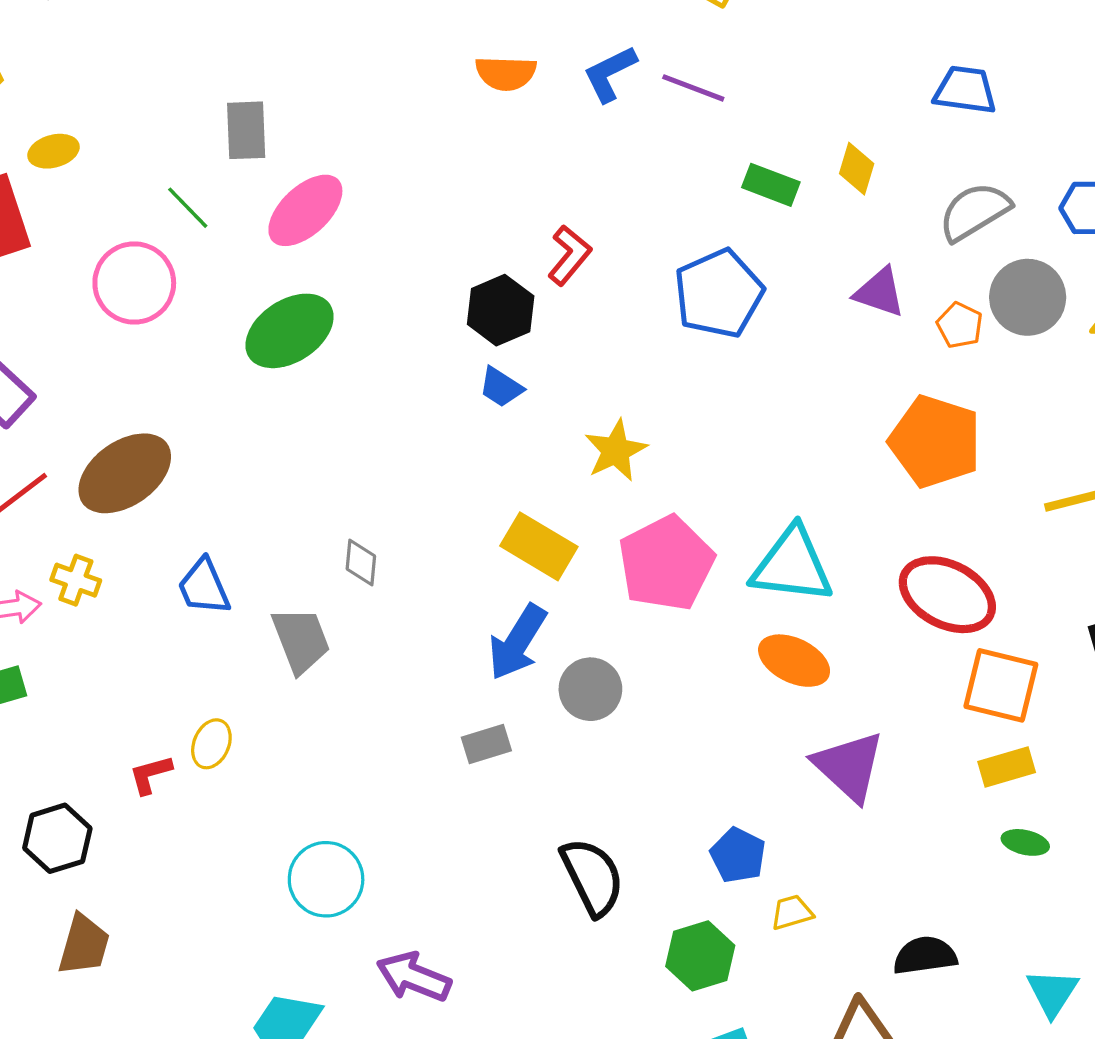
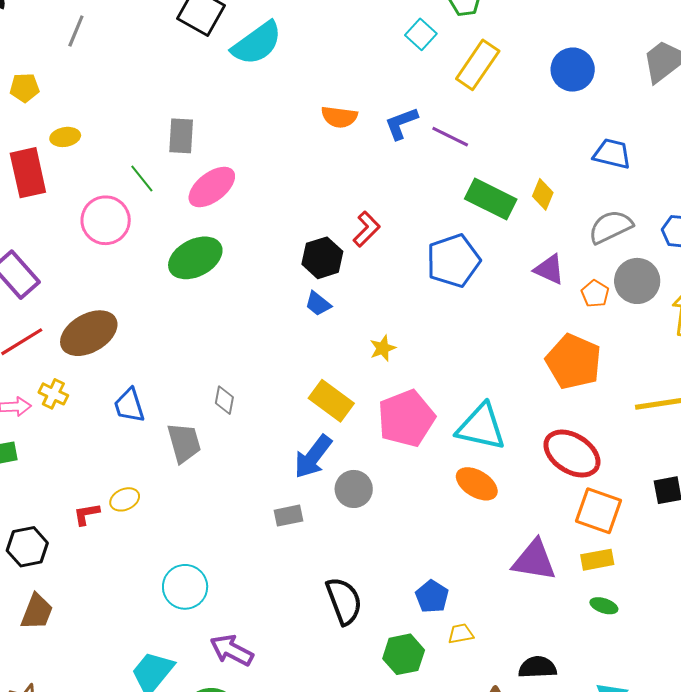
green rectangle: (771, 185) -> (491, 199), size x1.5
yellow star: (616, 450) -> (383, 348), size x0.7
yellow ellipse: (211, 744) -> (125, 499), turned 36
purple triangle: (849, 766) -> (534, 560), moved, turned -39

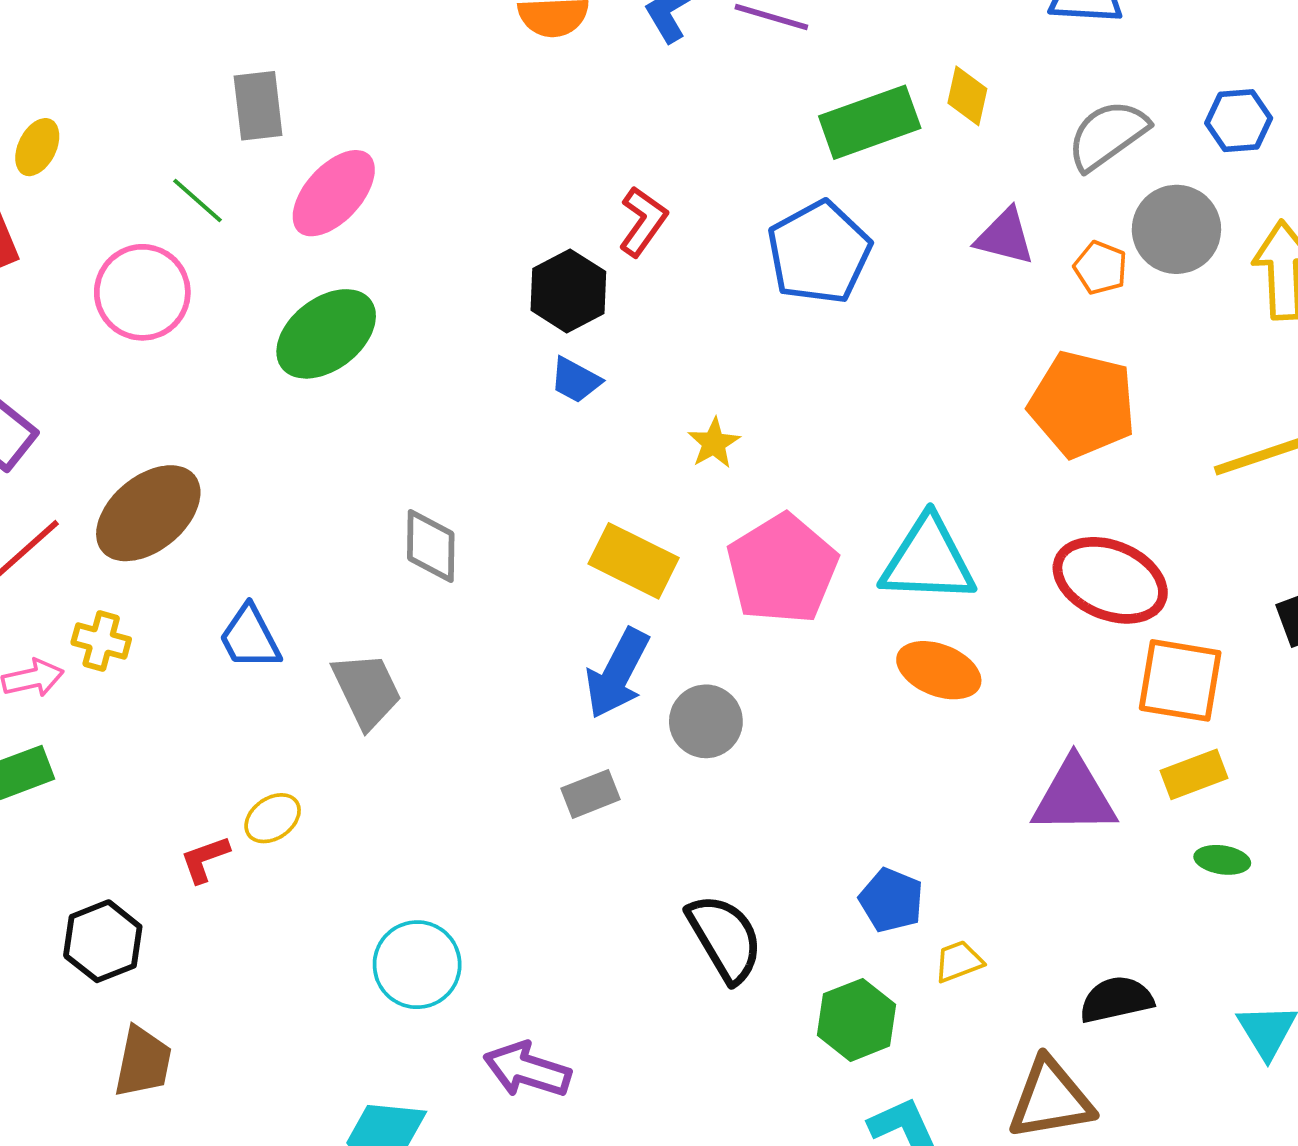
yellow ellipse: (65, 137) -> (37, 147), turned -44
green rectangle: (491, 199) -> (870, 122), turned -36
gray diamond: (224, 400) -> (431, 546), moved, size x1.4

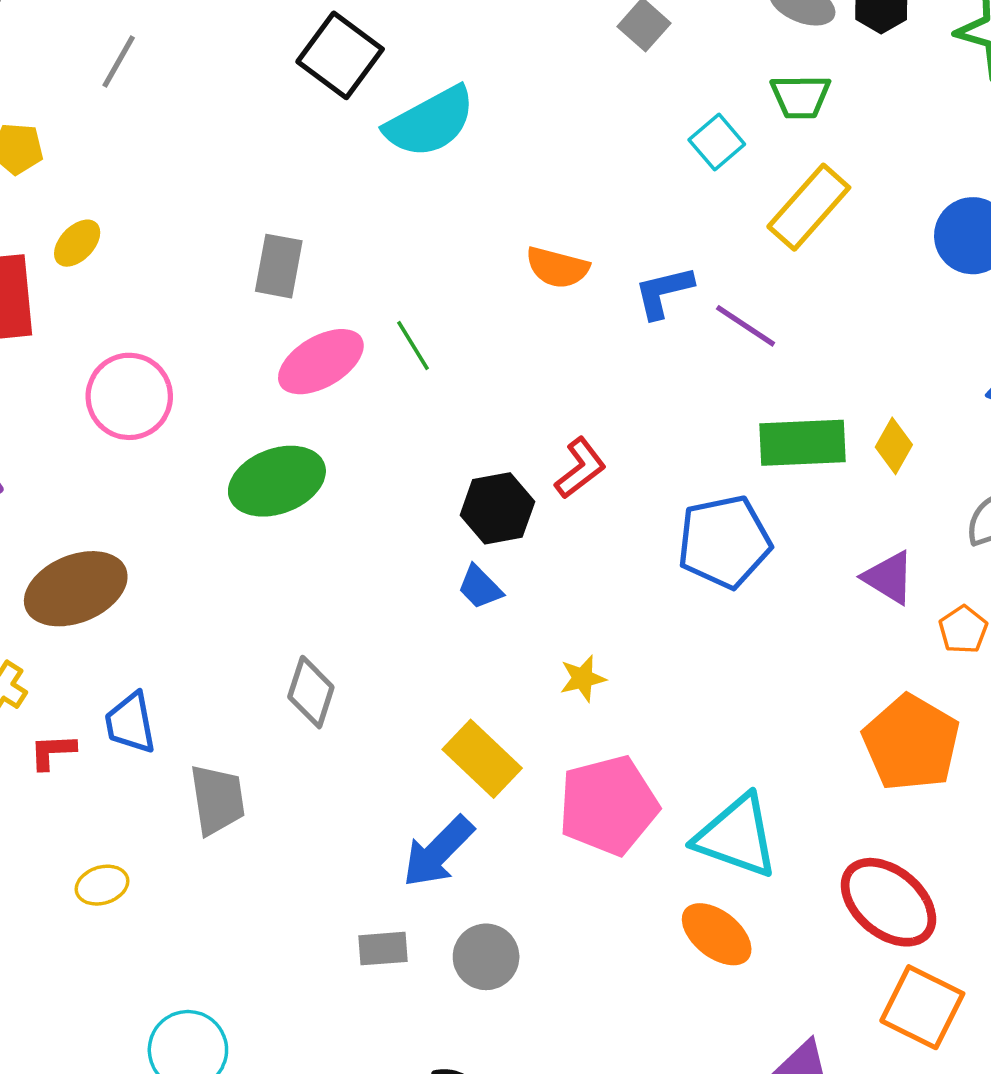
green line: (198, 200) -> (413, 346), moved
gray circle: (706, 721) -> (486, 957), moved
red L-shape: (205, 859) -> (53, 752), moved

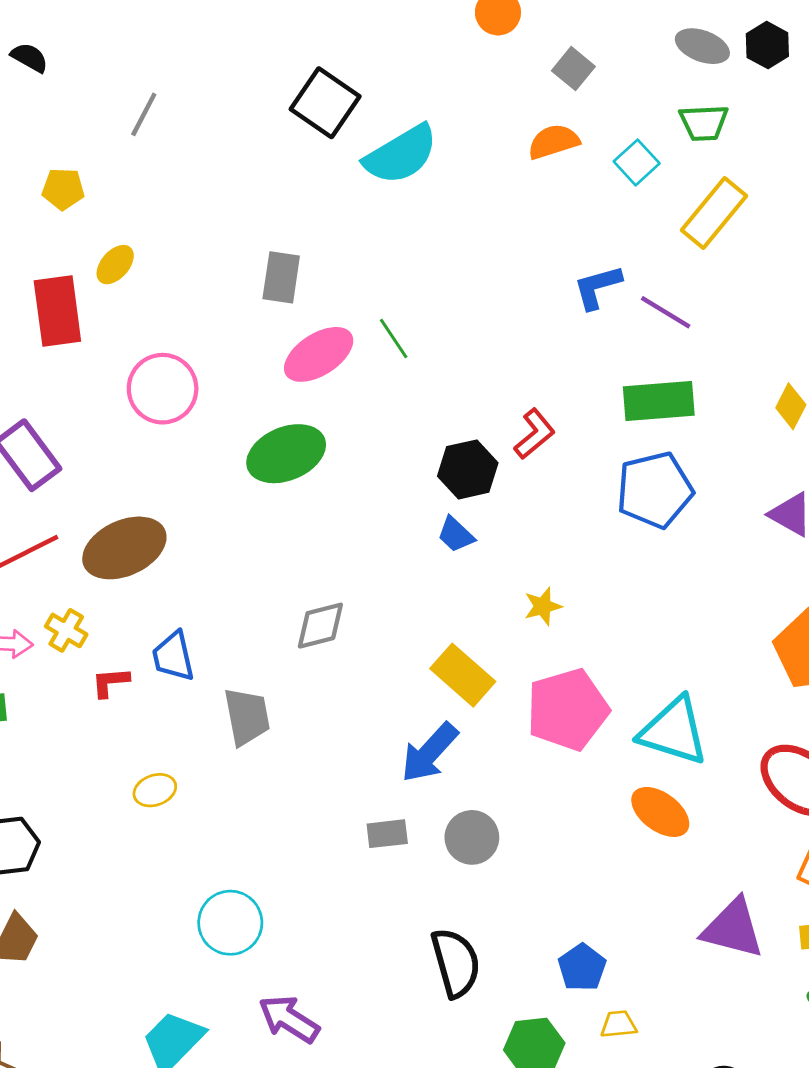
orange semicircle: (557, 267) -> (554, 142), moved, turned 150
green rectangle: (803, 443) -> (659, 401), moved
gray diamond: (311, 692) -> (320, 626), turned 60

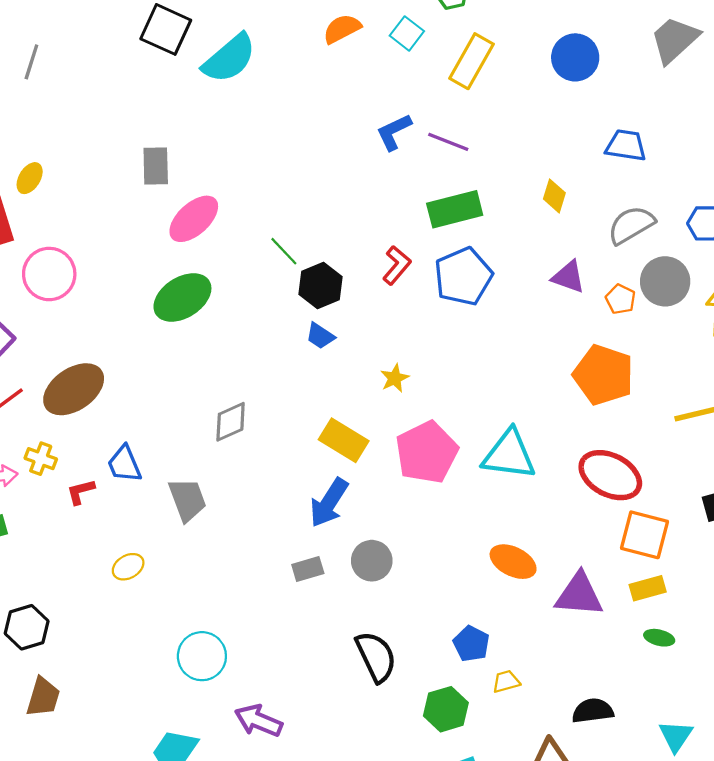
green line: (394, 338) -> (284, 251), moved
pink circle: (163, 389) -> (49, 274), moved
red L-shape: (535, 434) -> (397, 265), moved
orange ellipse: (660, 812) -> (513, 562), moved

